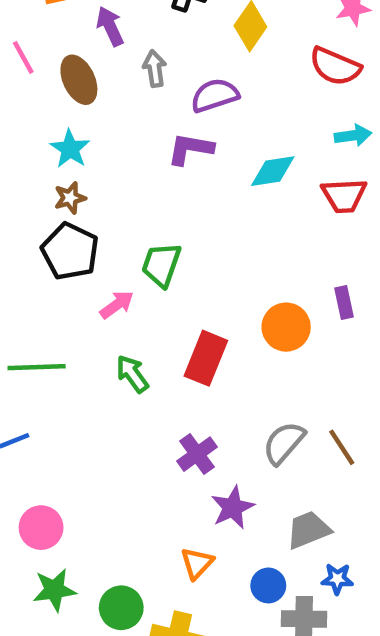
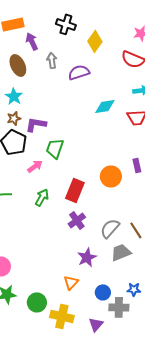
purple L-shape: (190, 149) -> (36, 124), moved
green arrow: (132, 374) -> (42, 197), turned 66
purple cross: (197, 454) -> (77, 220), moved
gray trapezoid: (308, 530) -> (121, 252), moved

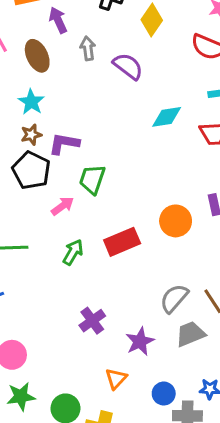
purple semicircle: (79, 72) -> (128, 66), turned 55
red rectangle: (75, 190) -> (122, 242), turned 45
purple cross: (77, 220) -> (92, 321), moved

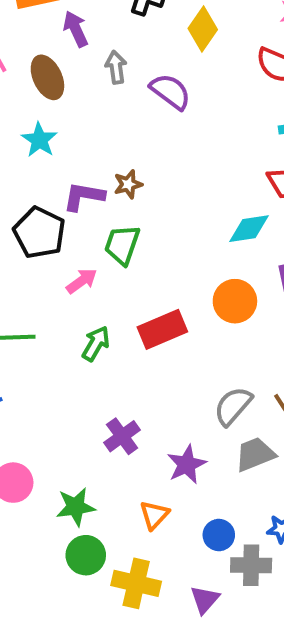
cyan diamond: (167, 117) -> (249, 229), moved
brown star: (31, 135) -> (128, 184), moved
green star: (21, 396) -> (76, 507), moved

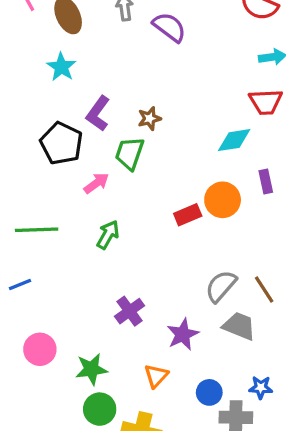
brown star: (128, 184) -> (149, 118), moved
purple L-shape: (84, 196) -> (98, 113), turned -64
red rectangle: (162, 329) -> (188, 215), moved, size x0.7
gray trapezoid: (255, 454) -> (239, 326), turned 44

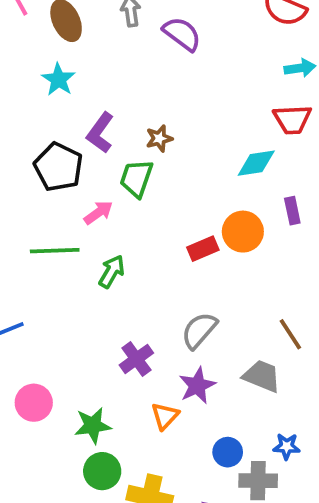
green line: (37, 230) -> (55, 251), moved
gray semicircle: (221, 286) -> (199, 330), moved
orange triangle: (156, 376) -> (165, 416), moved

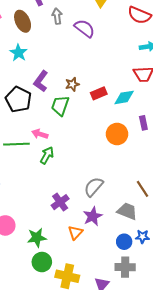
pink arrow: (98, 213) -> (40, 134), moved, turned -126
red rectangle: (203, 249) -> (99, 93), moved
blue star: (287, 446) -> (142, 237), moved
blue circle: (228, 452) -> (124, 242), moved

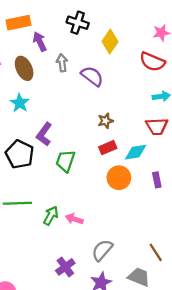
brown star: (72, 84) -> (106, 121), moved
pink arrow: (40, 134) -> (74, 219), moved
orange circle: (117, 134) -> (119, 178), moved

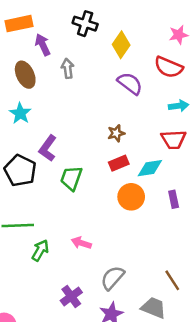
purple semicircle: (92, 76) -> (130, 83), moved
green arrow: (51, 216) -> (40, 250), moved

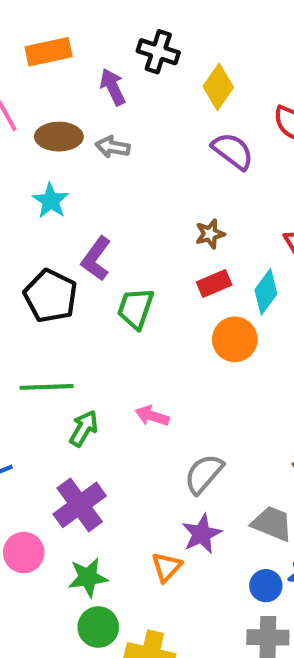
purple arrow: (43, 45) -> (113, 87), moved
gray arrow: (68, 68) -> (113, 147), moved, turned -72
brown ellipse: (25, 75) -> (59, 137), turned -65
cyan diamond: (150, 168) -> (266, 292), turned -45
purple cross: (71, 296) -> (80, 505), moved, size x1.4

